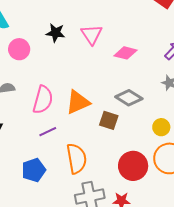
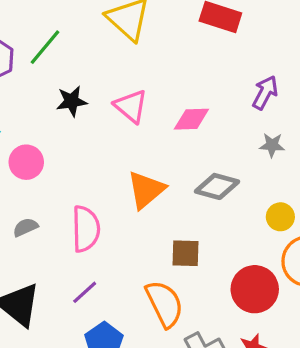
black star: (56, 33) -> (72, 101), moved
orange triangle: (78, 102) -> (146, 190), moved
brown square: (109, 120) -> (186, 253), moved
purple line: (48, 132) -> (85, 292), moved

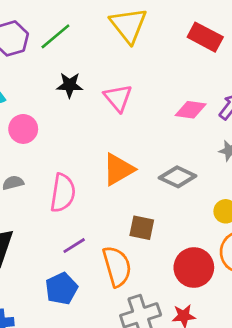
pink diamond: (191, 119) -> (191, 110), moved
purple line: (85, 292) -> (74, 246), moved

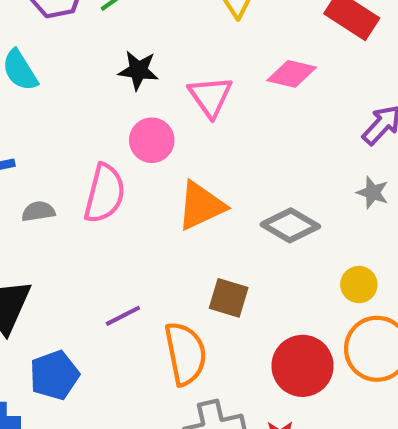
pink diamond: (191, 110) -> (292, 74), moved
pink circle: (23, 129) -> (152, 140), moved
pink semicircle: (63, 193) -> (105, 193), moved
blue pentagon: (61, 289) -> (54, 375), moved

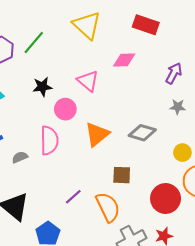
black star: (138, 70) -> (42, 87), moved

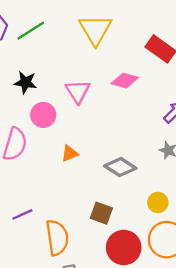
orange triangle: (97, 134) -> (70, 154), size x0.6
brown square: (122, 175) -> (101, 213), moved

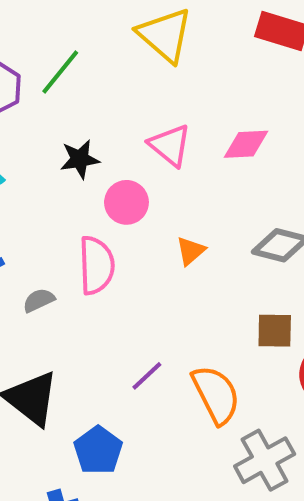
pink diamond: (125, 81) -> (246, 144), moved

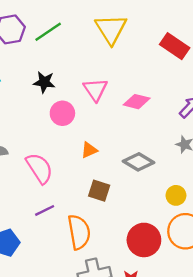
pink semicircle: (96, 265) -> (39, 168), moved, turned -48
brown square: (275, 331) -> (99, 191), moved

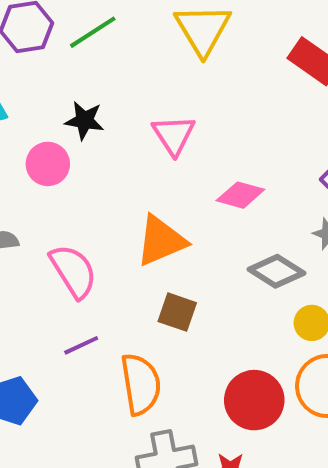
pink diamond: (137, 102) -> (240, 195), moved
pink circle: (62, 113) -> (48, 164), moved
orange triangle: (89, 150) -> (161, 241), size x1.8
gray diamond: (138, 162) -> (276, 271), moved

